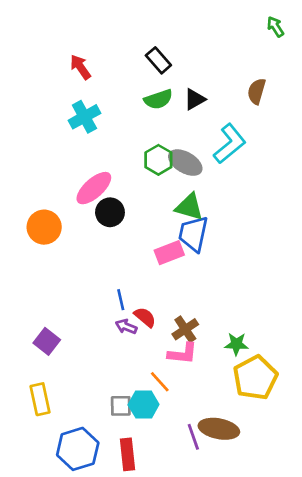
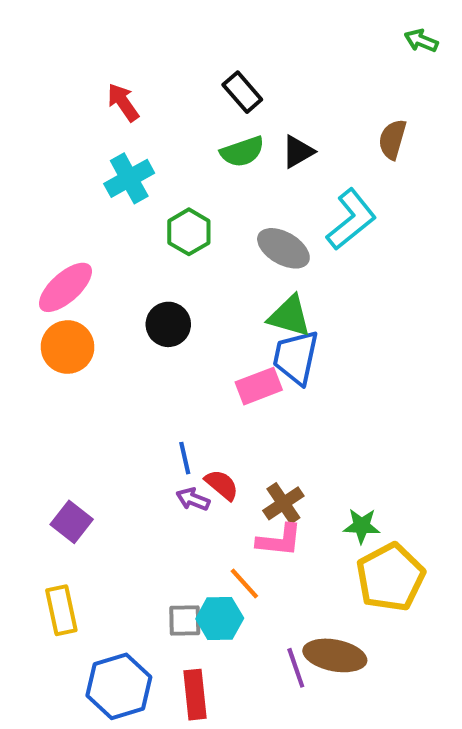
green arrow: (275, 27) -> (421, 41), turned -35
green hexagon: (158, 160) -> (189, 232), moved
pink ellipse: (94, 188) -> (65, 287), moved

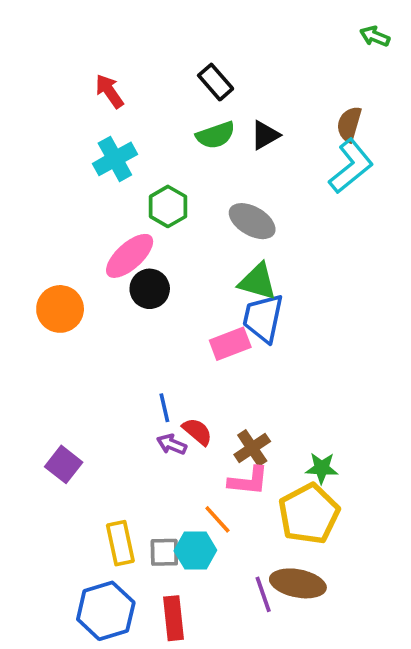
cyan L-shape: (351, 220) -> (351, 166), moved
pink ellipse: (65, 287) -> (130, 256), moved
yellow pentagon: (390, 577) -> (309, 514), moved
yellow rectangle: (61, 610) -> (120, 543), moved

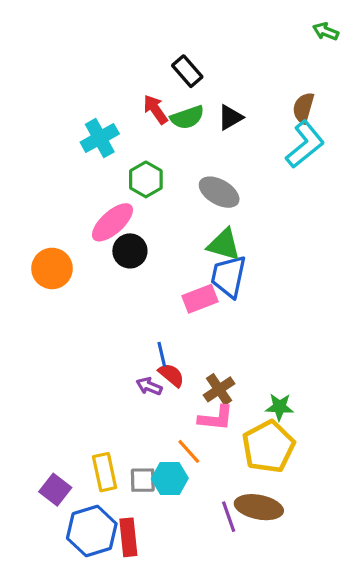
red arrow: (109, 91) -> (155, 109), moved
blue line: (164, 408) -> (162, 354), moved
purple square: (64, 464) -> (55, 490), moved
red rectangle: (173, 618) -> (128, 537), moved

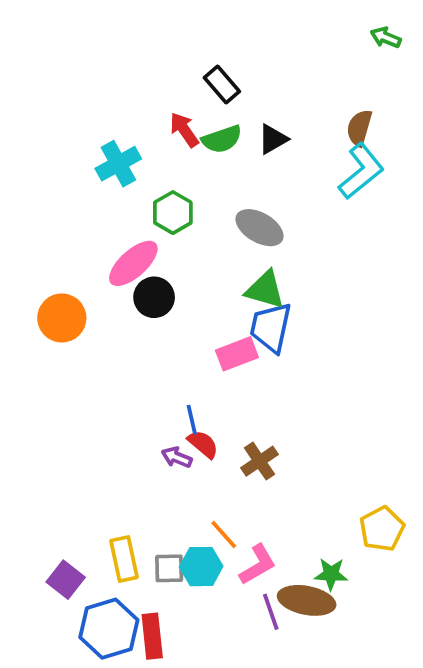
green star: (280, 407) -> (331, 574), moved
pink L-shape: (216, 418) -> (258, 565), moved, turned -36
yellow pentagon: (268, 447) -> (382, 529), moved, size x0.7

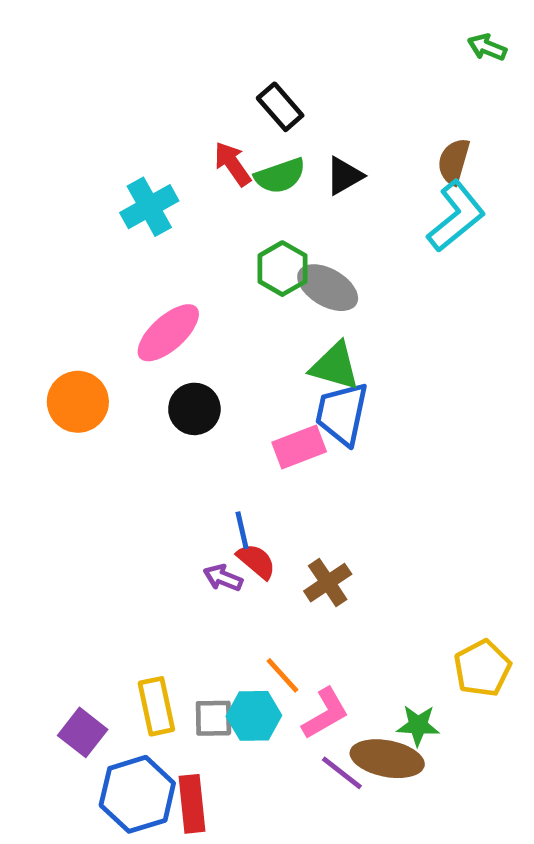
green hexagon: (173, 213) -> (282, 269), moved
black circle: (154, 297) -> (194, 409), moved
purple line: (271, 612) -> (342, 773), turned -33

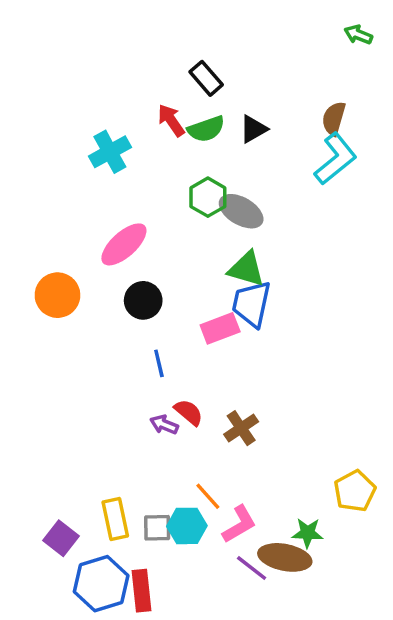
blue line: (242, 530) -> (159, 363), moved

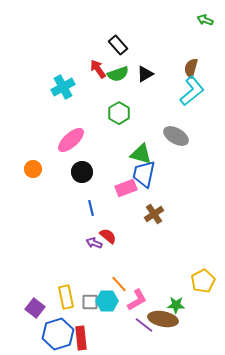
gray ellipse: (241, 211) -> (176, 136), moved
orange circle: (57, 295) -> (33, 169), size x0.7
brown cross: (241, 428) -> (154, 214), moved

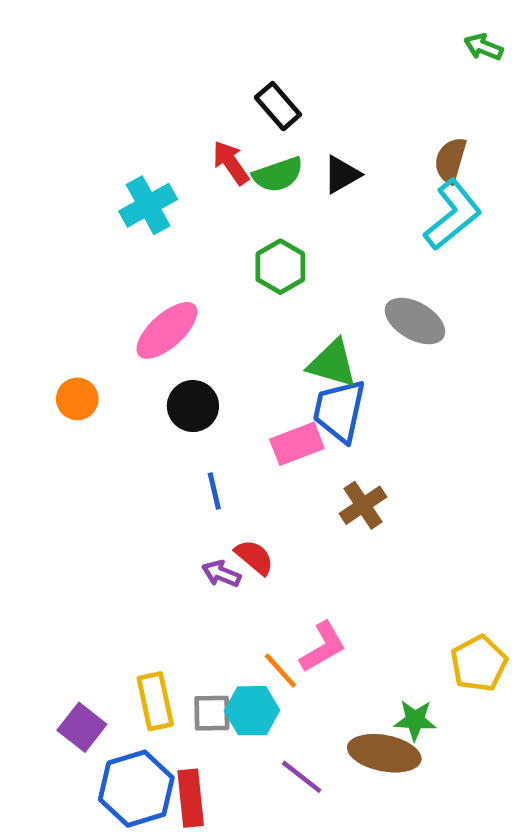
pink L-shape: (137, 300) -> (323, 647), moved
purple line: (144, 325) -> (302, 777), moved

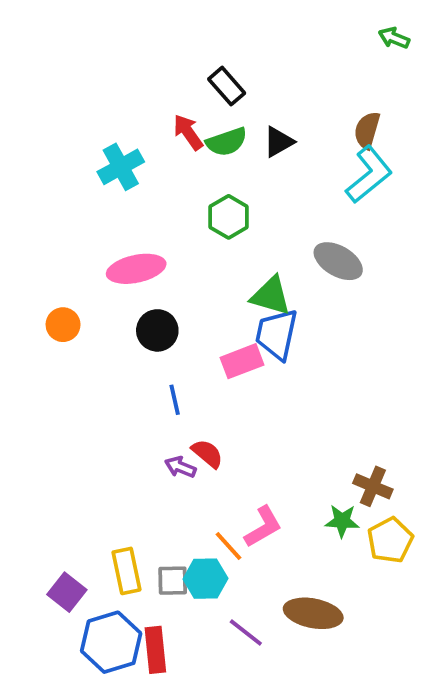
pink ellipse: (167, 330) -> (136, 269), turned 30
brown cross: (363, 505) -> (373, 486), moved, turned -33
green star: (415, 720) -> (342, 521), moved

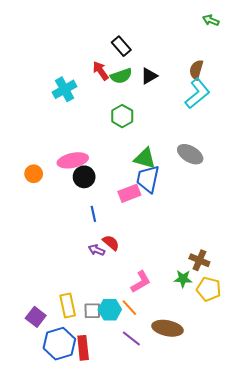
gray ellipse: (338, 261) -> (190, 154), moved
pink ellipse: (136, 269) -> (73, 160), moved
yellow pentagon: (390, 540) -> (209, 289), turned -30
orange line: (229, 546) -> (129, 308), moved

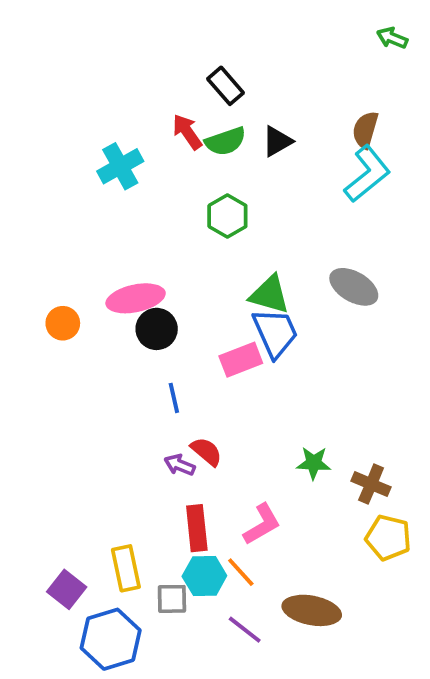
blue trapezoid: (148, 179) -> (275, 333), turned 144
green star: (183, 279) -> (314, 463), moved
gray square: (92, 311) -> (172, 599), moved
red rectangle: (83, 348) -> (197, 528), moved

